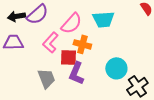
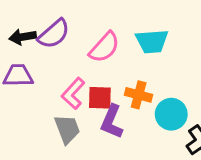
pink L-shape: (50, 42) -> (73, 93), moved
orange cross: (82, 44) -> (139, 95), moved

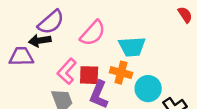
black arrow: (23, 37) -> (40, 41), moved
cyan trapezoid: (152, 41) -> (132, 47), moved

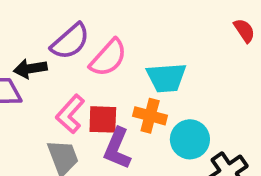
purple semicircle: (51, 22) -> (70, 41), moved

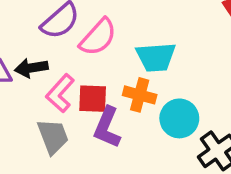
black arrow: (30, 69) -> (31, 68), moved

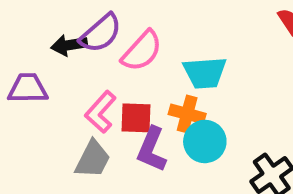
black arrow: (31, 68) -> (69, 45), moved
cyan circle: (179, 118) -> (205, 141), moved
gray trapezoid: (53, 136) -> (93, 159), turned 48

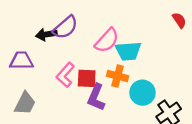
pink semicircle: (142, 51) -> (107, 40), moved
cyan circle: (205, 141) -> (142, 93), moved
gray trapezoid: (93, 159) -> (25, 103), moved

